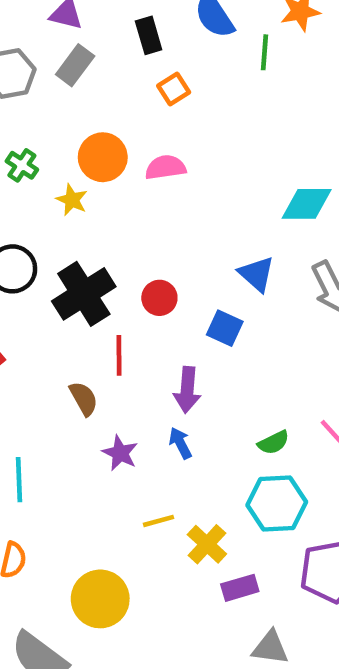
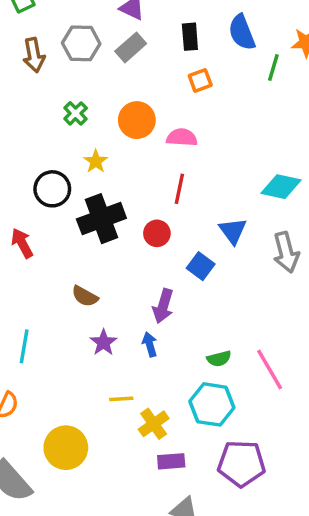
yellow star: (72, 200) -> (96, 161), moved
red line: (119, 355) -> (179, 189), moved
brown semicircle: (84, 399) -> (85, 296), turned 136

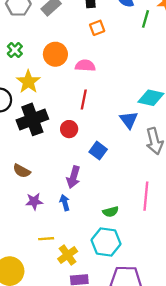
yellow star: (96, 161) -> (28, 82), size x1.5
blue triangle: (233, 231) -> (129, 120), moved
purple star: (103, 342) -> (34, 201), turned 30
pink line: (270, 370) -> (146, 196), moved, turned 36

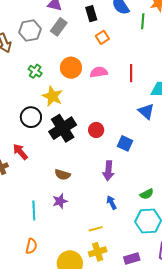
red line: (84, 100) -> (131, 73), moved
purple star: (34, 201) -> (60, 201), moved
blue arrow: (65, 203) -> (111, 203), moved
yellow cross: (68, 255) -> (98, 252), moved, turned 30

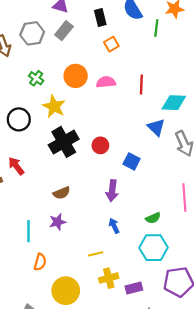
black circle: (31, 117) -> (19, 119), moved
brown semicircle: (63, 175) -> (62, 193), turned -42
orange semicircle: (31, 246) -> (40, 262), moved
yellow cross: (98, 252) -> (109, 278), moved

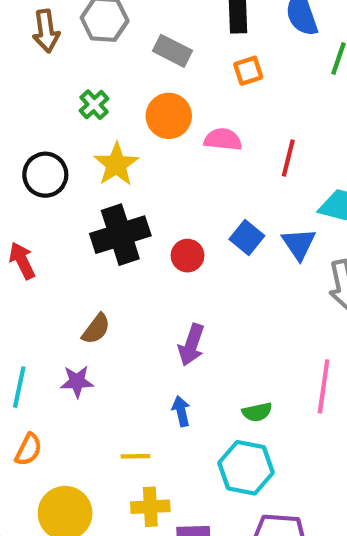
gray rectangle: (64, 31) -> (173, 51), moved, turned 66
blue square: (132, 161) -> (247, 237), moved
brown semicircle: (62, 193) -> (96, 329), turned -42

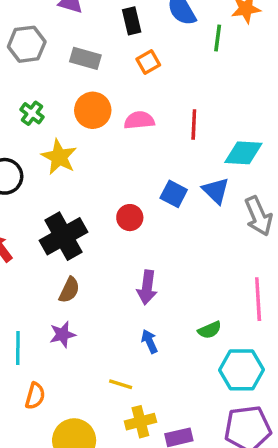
black cross: (120, 235) -> (63, 236), moved
yellow line: (135, 456) -> (121, 384), turned 30
cyan hexagon: (246, 468) -> (241, 370), moved

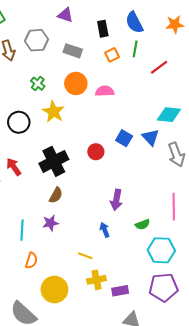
green line: (218, 38) -> (135, 49), moved
red line: (194, 125) -> (159, 67), moved, turned 48
purple arrow: (147, 287) -> (116, 200), moved

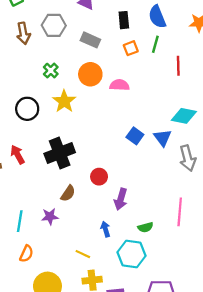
red line: (159, 67) -> (178, 66), turned -60
red circle: (96, 152) -> (99, 177), moved
brown semicircle: (56, 195) -> (68, 193), moved
cyan hexagon: (161, 250) -> (132, 254), moved

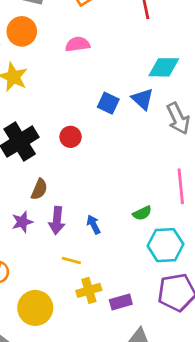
orange circle: (90, 74) -> (22, 31), moved
red circle: (99, 177) -> (71, 137), moved
purple arrow: (121, 199) -> (57, 221), moved
cyan hexagon: (132, 254) -> (165, 245), moved

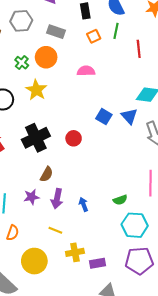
yellow line: (71, 261) -> (55, 230), moved

